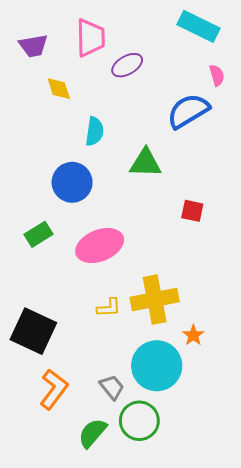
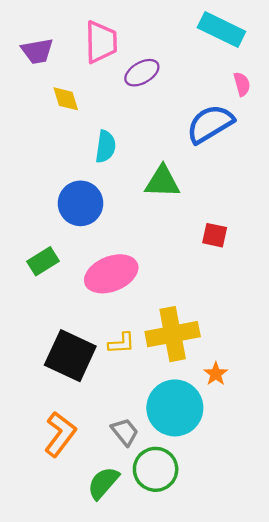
black square: (33, 331) -> (70, 356), moved

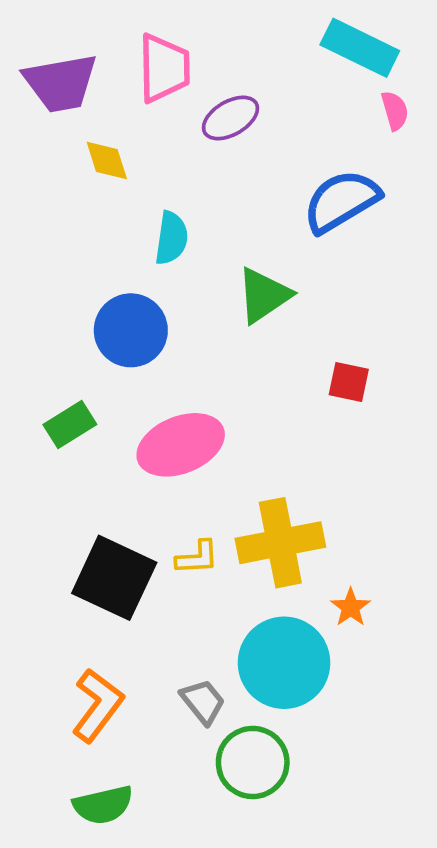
purple trapezoid: (37, 51) -> (61, 83), size x1.4
pink semicircle: (242, 84) -> (395, 111), moved
green triangle: (162, 182) -> (264, 295), turned -36
green semicircle: (103, 483) -> (103, 805), moved, turned -144

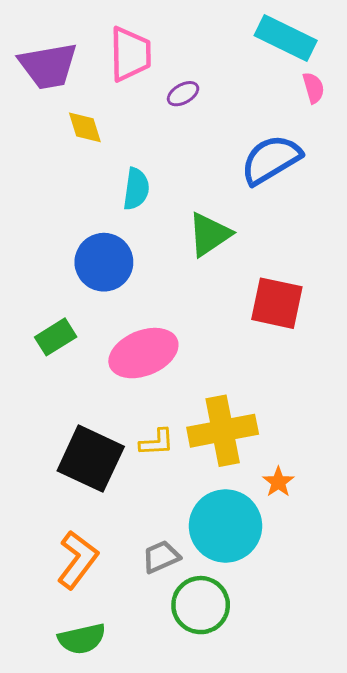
purple ellipse: (231, 118) -> (183, 94), size x0.7
red square: (349, 382) -> (277, 303), size x1.6
gray trapezoid: (203, 702) -> (161, 557), turned -75

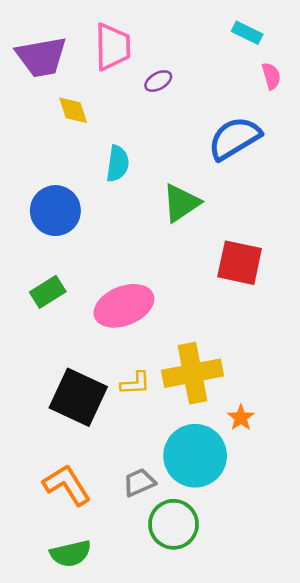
cyan rectangle: (286, 38) -> (247, 33), size x0.6
blue circle: (104, 262) -> (55, 211), moved
orange L-shape: (78, 560) -> (67, 485), turned -69

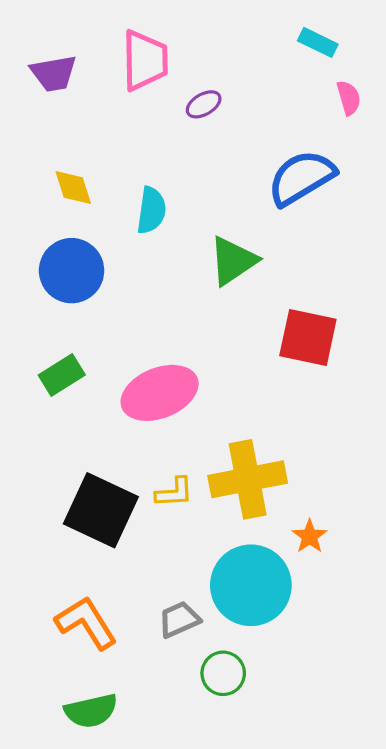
purple trapezoid: (41, 57) -> (54, 73), size x0.7
yellow diamond: (73, 110) -> (73, 187), moved
green circle: (173, 524) -> (223, 673), size x0.7

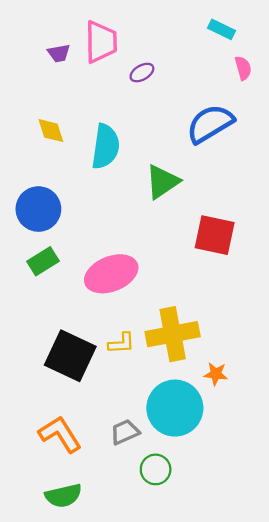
purple trapezoid: (54, 73) -> (59, 53), moved, size x0.7
cyan semicircle: (151, 210) -> (105, 146), size x1.4
blue circle: (72, 271) -> (38, 209), moved
orange star: (310, 536) -> (216, 374), turned -30

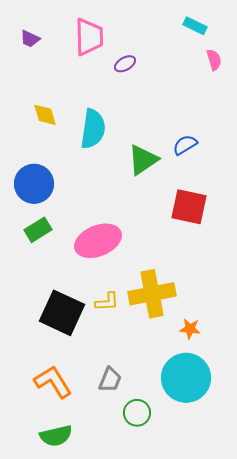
purple trapezoid: (59, 53) -> (30, 39), moved, turned 35
blue semicircle: (210, 124) -> (185, 145), moved, size x0.6
cyan circle: (175, 408) -> (186, 378), moved
gray trapezoid: (125, 432) -> (110, 380), turned 136

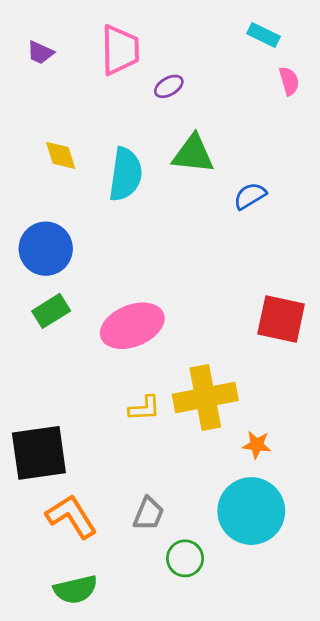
green triangle: (143, 160) -> (193, 154), moved, turned 40
red square: (189, 207) -> (281, 319), moved
black square: (62, 313) -> (39, 453), moved, turned -33

